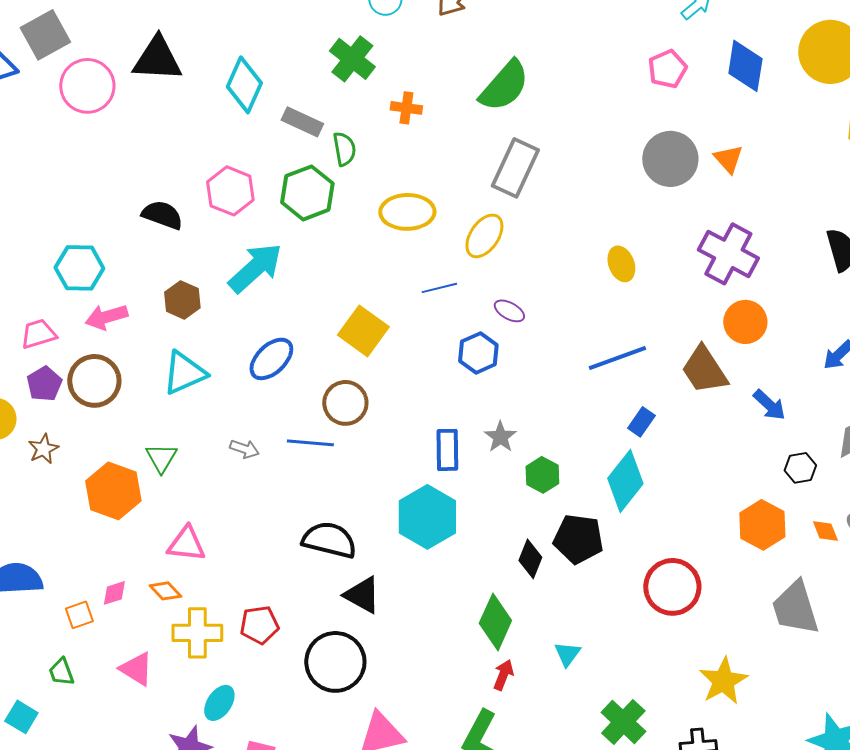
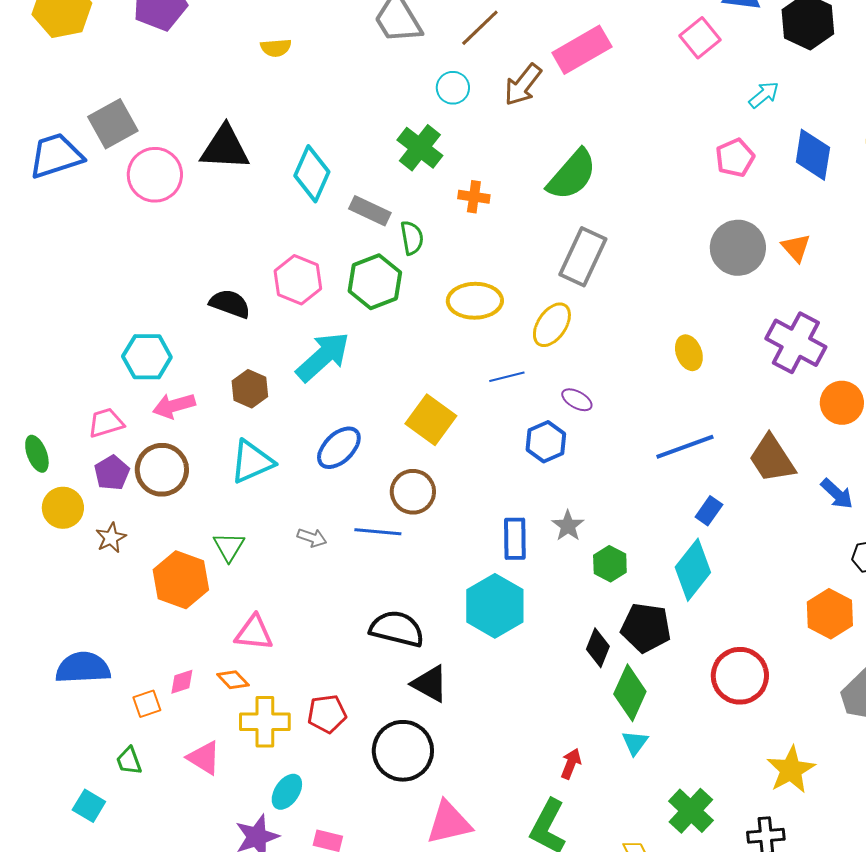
orange circle: (745, 322) -> (842, 403), moved
green diamond: (495, 622) -> (630, 693), moved

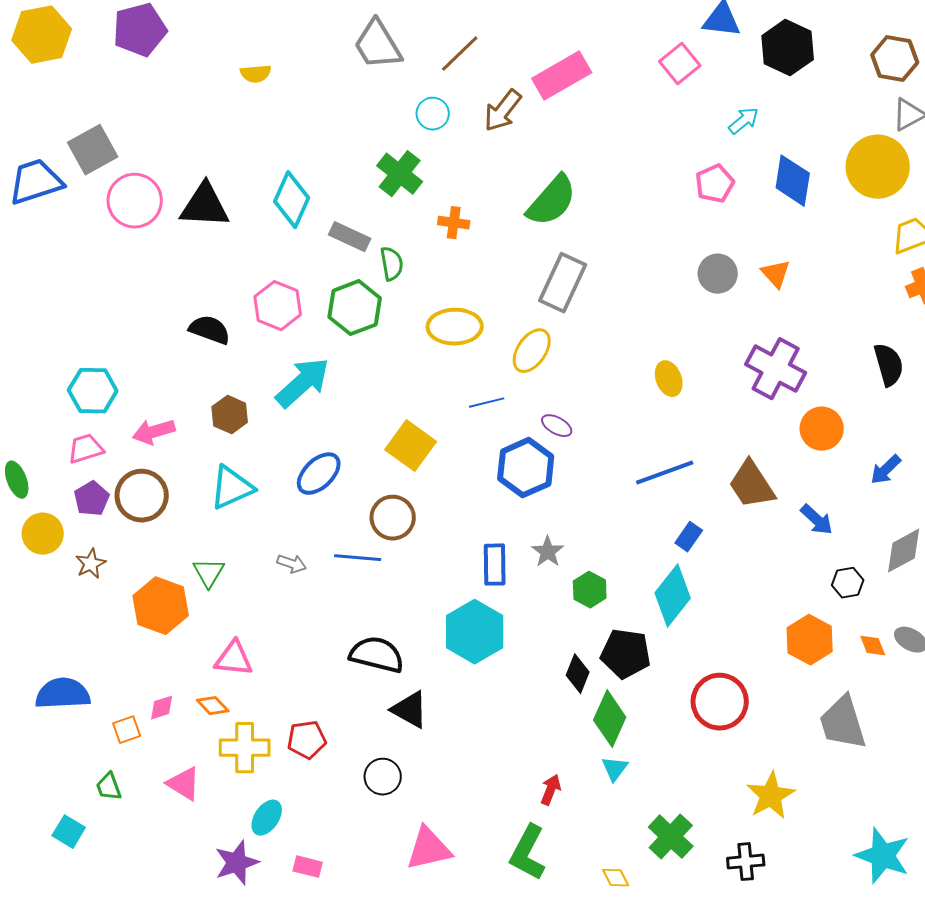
black triangle: (225, 148) -> (205, 206), moved
gray circle: (738, 248) -> (718, 274), size x0.7
cyan hexagon: (147, 357) -> (93, 391), moved
blue hexagon: (546, 442) -> (526, 468), size x1.4
black circle: (403, 751) -> (383, 777), size x0.6

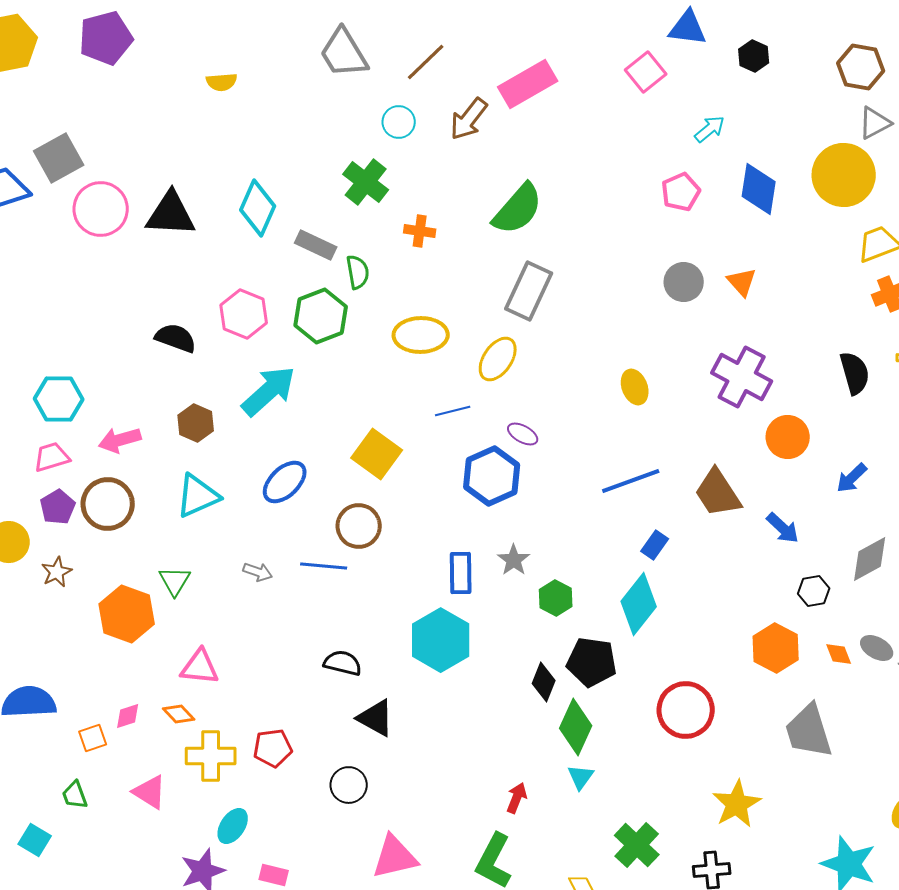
black hexagon: (788, 48) -> (754, 56), size x0.6
black semicircle: (377, 655) -> (343, 663), size x0.7

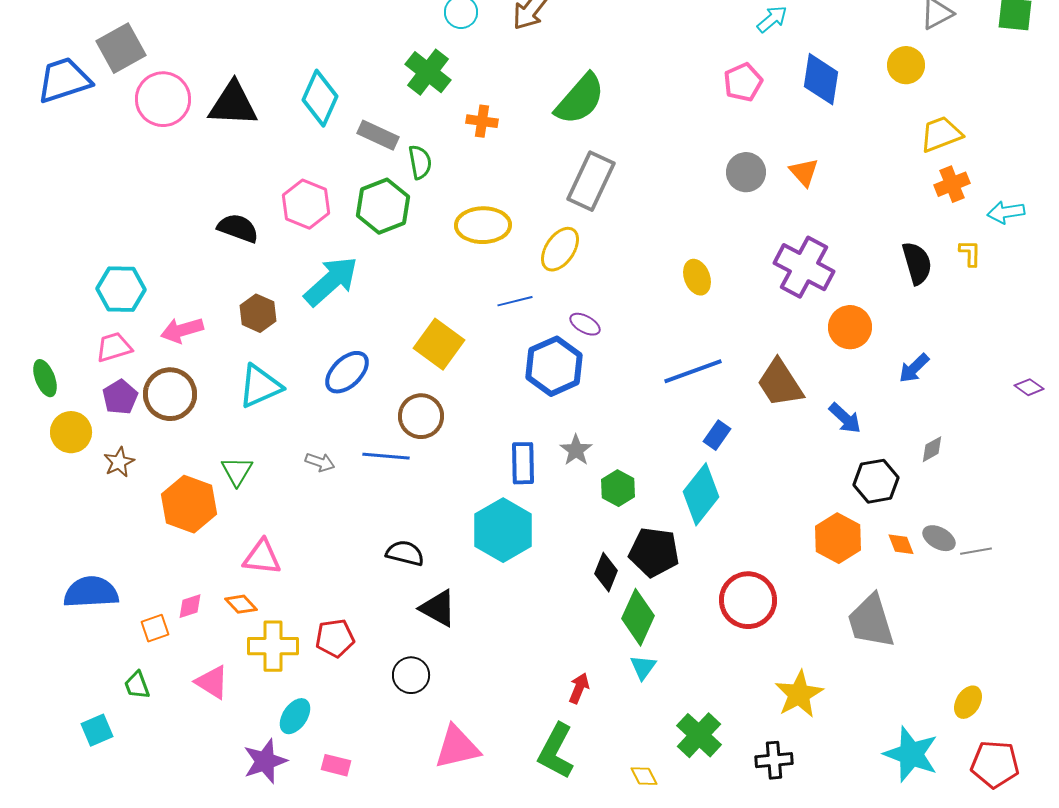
yellow circle: (844, 175) -> (906, 65), size x0.6
gray diamond: (870, 559) -> (932, 449), size x0.6
black hexagon: (814, 591) -> (876, 481), size x1.4
cyan square: (35, 840) -> (97, 730), turned 36

